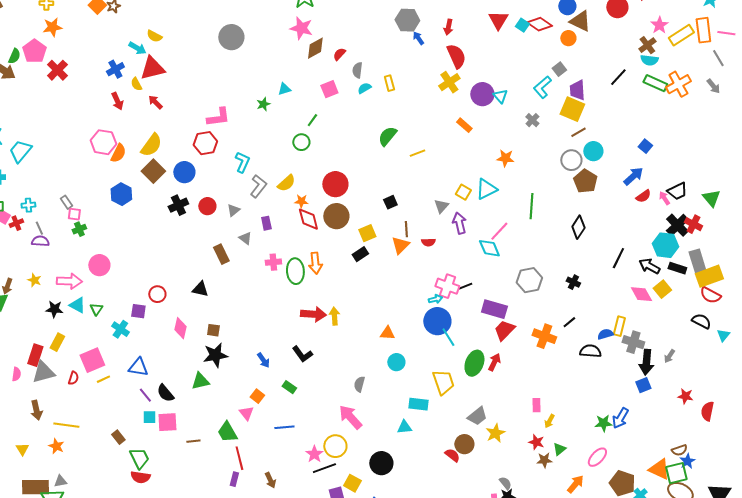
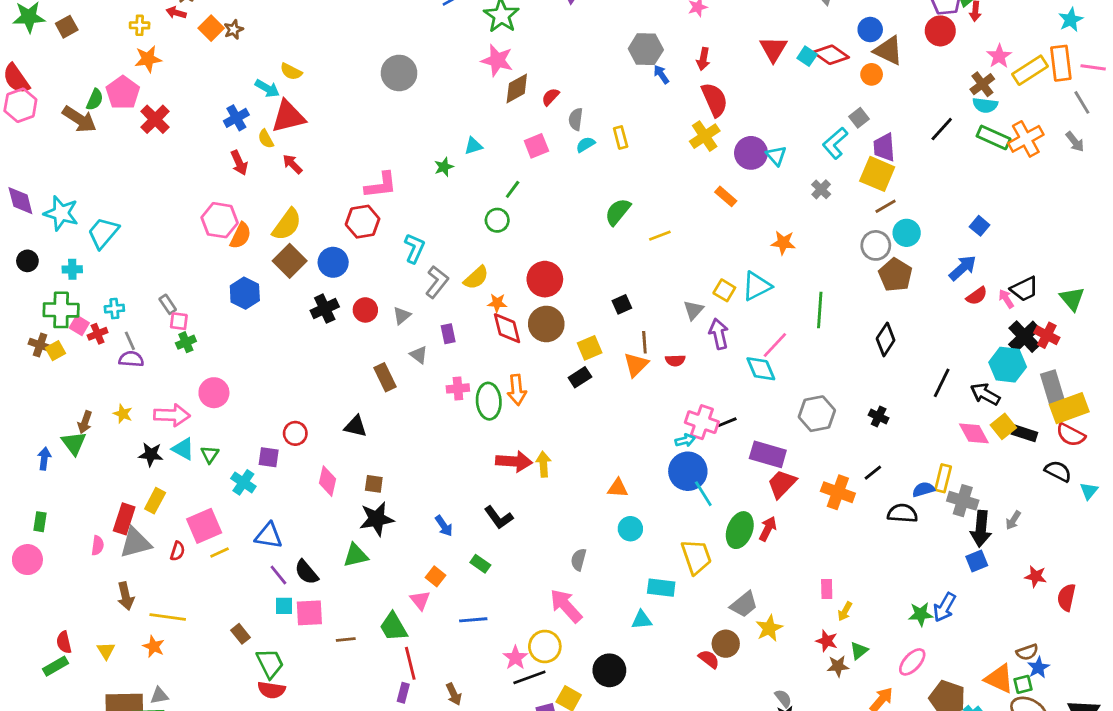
black rectangle: (677, 268) -> (1024, 433), moved
green square: (676, 473) -> (1023, 684), size x0.6

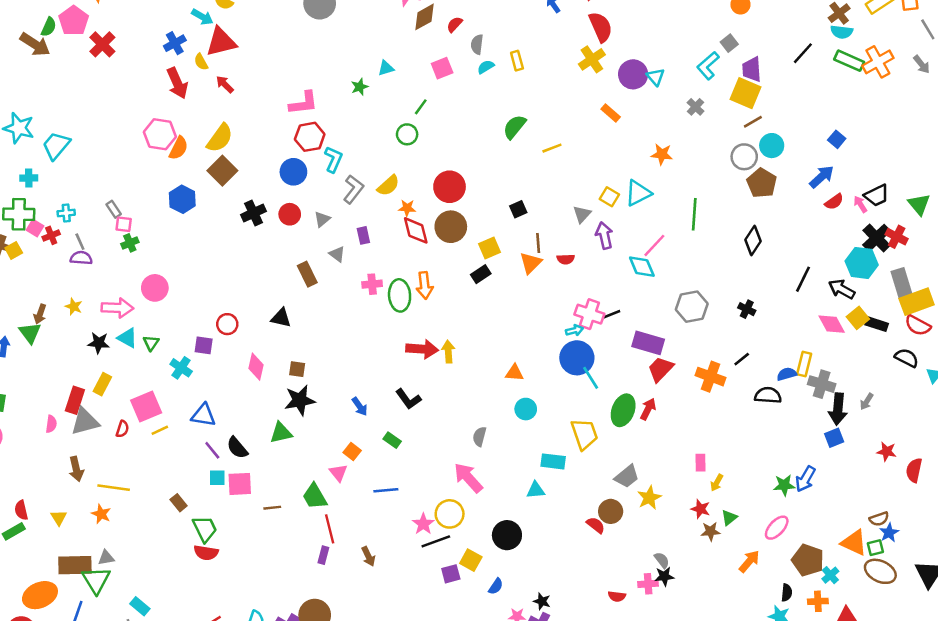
red arrow: (239, 163) -> (177, 83), size x1.4
red hexagon: (363, 222) -> (310, 137), moved
blue circle: (333, 262) -> (293, 172), moved

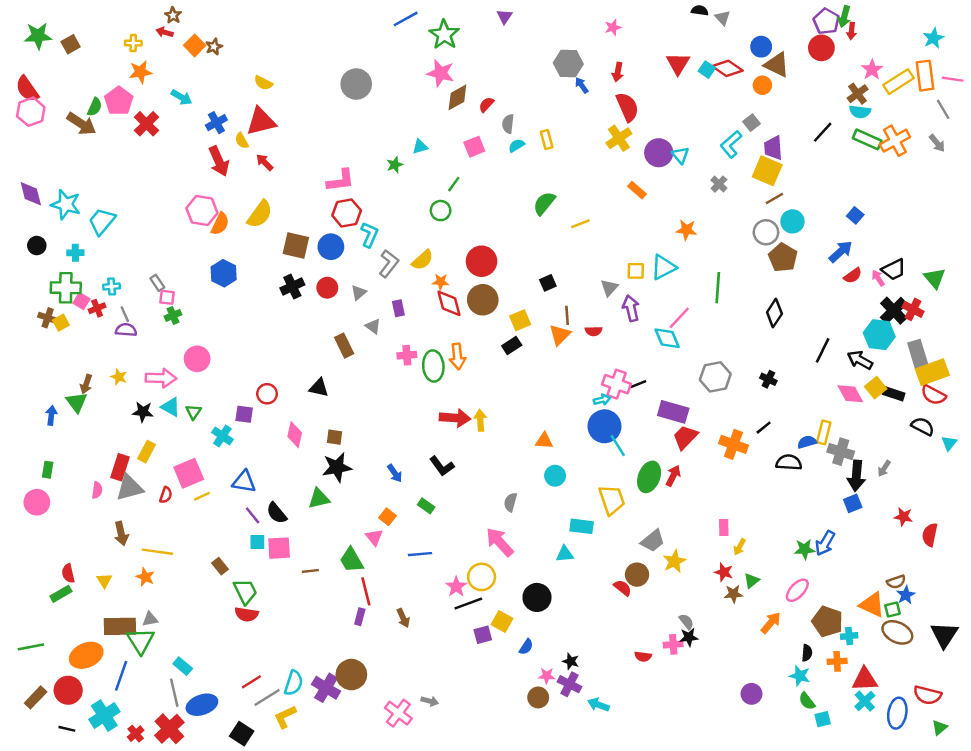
cyan arrow: (202, 17) -> (181, 97), moved
brown square: (222, 171) -> (296, 246), moved, turned -32
yellow square: (609, 197) -> (636, 271), turned -30
cyan cross: (830, 575) -> (849, 636), turned 35

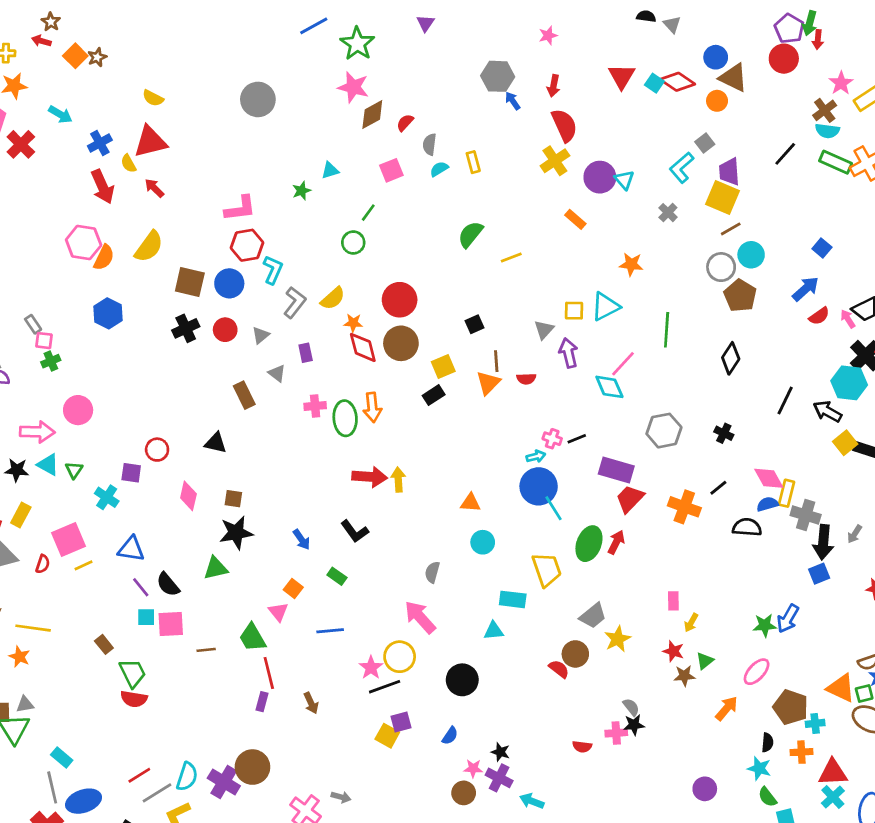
pink cross: (617, 384) -> (552, 439), size x0.6
pink diamond: (850, 394) -> (769, 478), moved
yellow square: (502, 622) -> (387, 736), moved

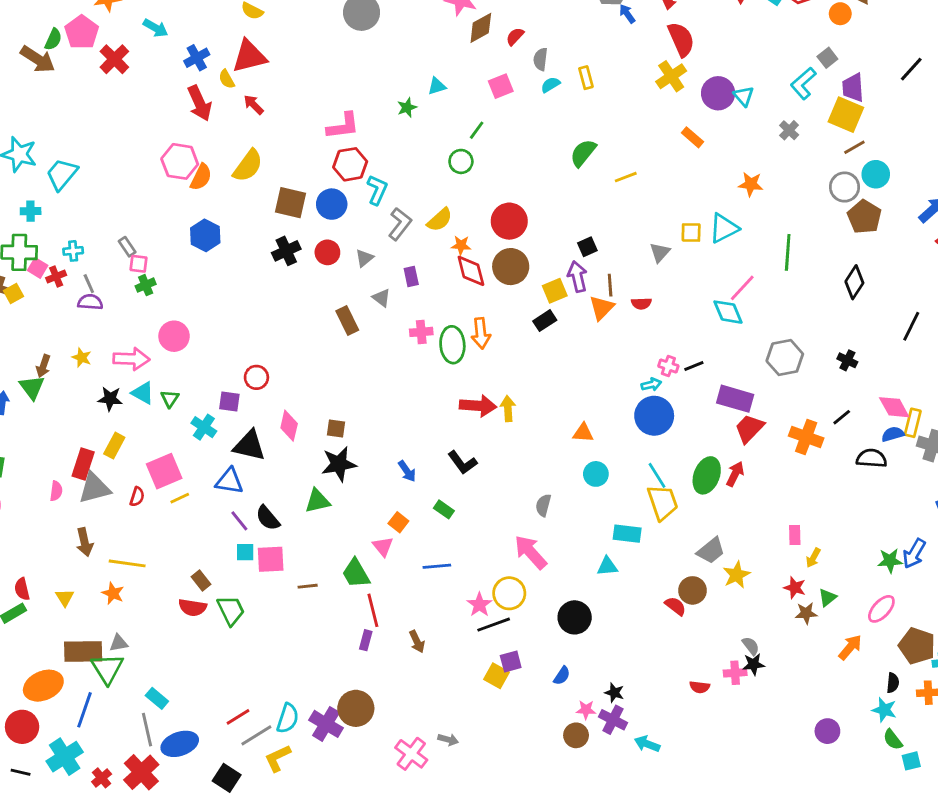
purple arrow: (569, 353) -> (577, 277), moved
black triangle: (216, 443) -> (249, 446), moved, size x1.4
cyan line: (554, 508) -> (657, 475), moved
red semicircle: (134, 699) -> (192, 607), moved

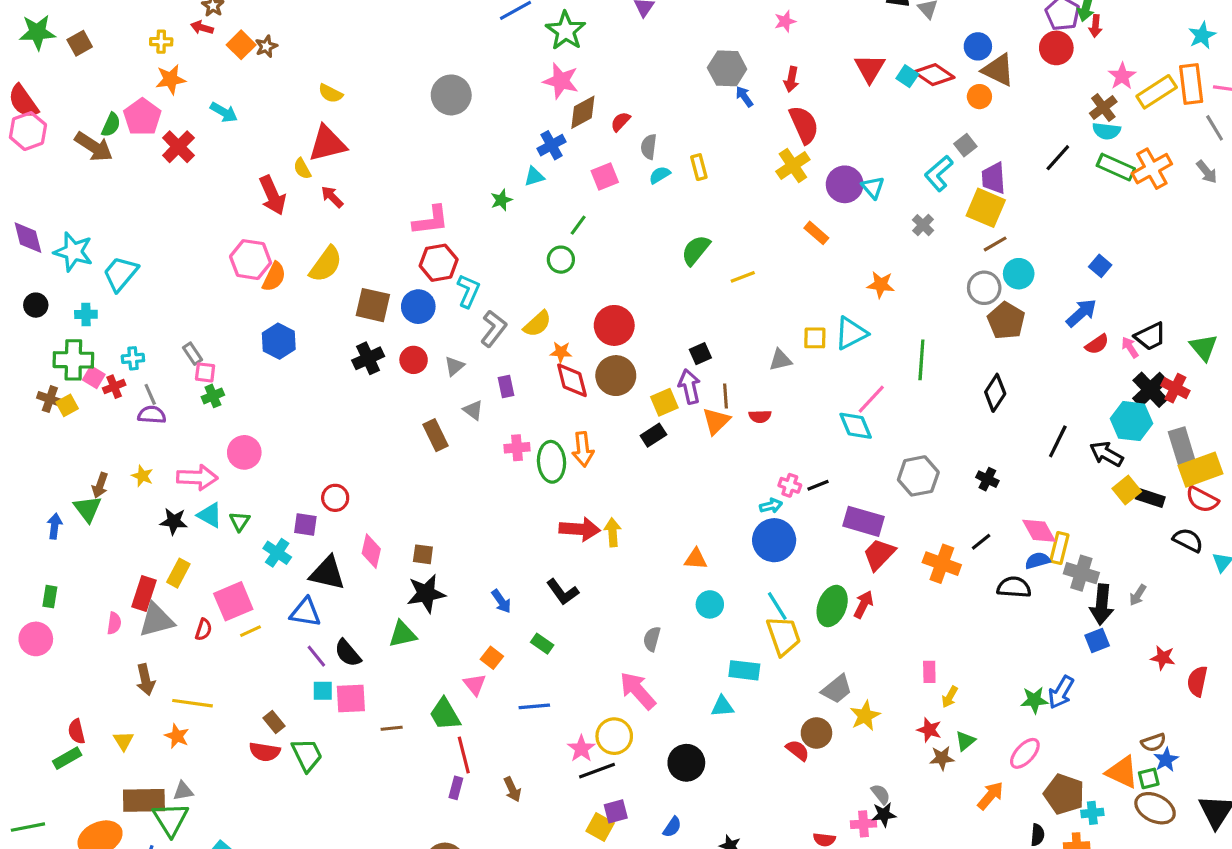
blue cross: (197, 58) -> (552, 145), moved
gray triangle: (660, 252) -> (780, 360), turned 35

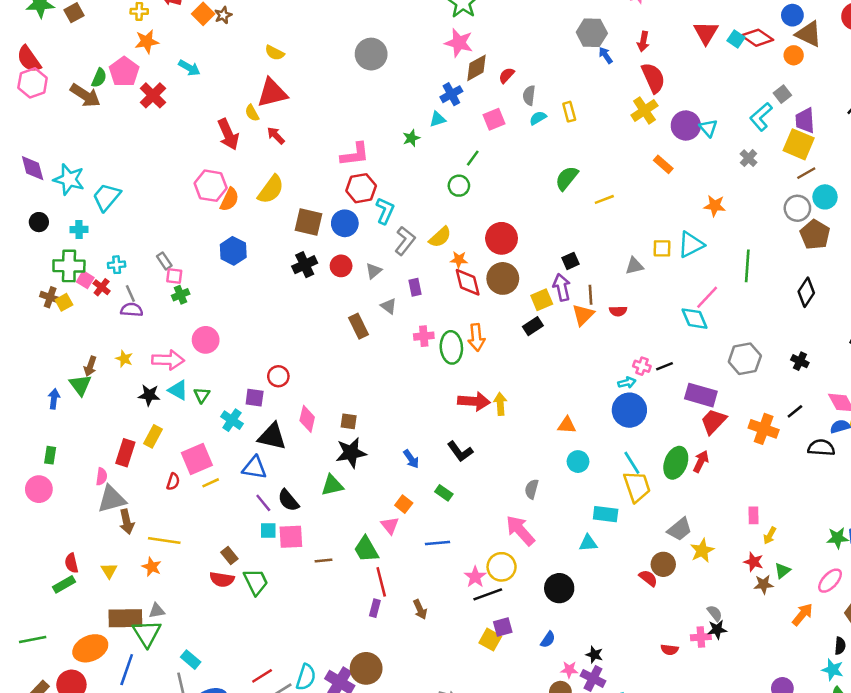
red cross: (114, 387) -> (102, 287), turned -30
gray triangle: (156, 620) -> (112, 499), moved

